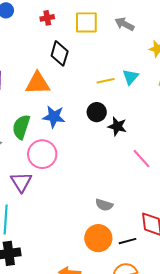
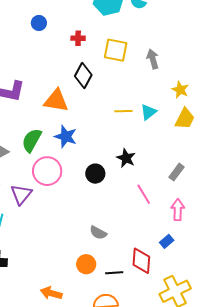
gray arrow: (125, 24) -> (153, 59), turned 36
black circle: (97, 112) -> (95, 174), moved
orange circle: (98, 238) -> (86, 264), size x0.7

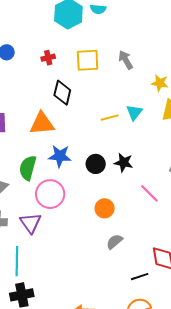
black circle: (95, 174) -> (96, 164), moved
gray semicircle: (98, 233) -> (114, 242), turned 126
orange circle: (86, 264) -> (105, 208), moved

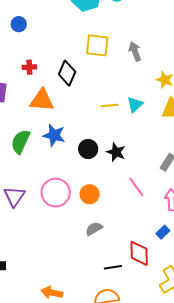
red cross: (48, 58) -> (29, 67), moved
pink circle: (50, 194) -> (56, 193), moved

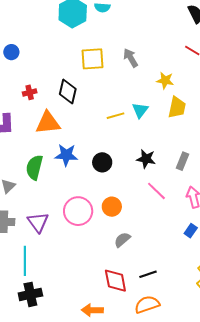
black star: (116, 152) -> (146, 159), moved
red diamond: (139, 253) -> (115, 281), moved

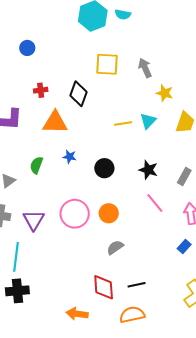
yellow star: (165, 80) -> (165, 93), moved
blue star: (66, 155) -> (70, 157), size x0.6
green semicircle: (34, 167) -> (36, 165), size x0.7

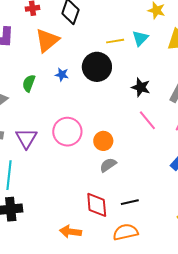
orange triangle: (55, 122) -> (47, 40), turned -40
black circle: (104, 168) -> (97, 67), moved, size x1.5
orange circle: (109, 213) -> (103, 141), moved

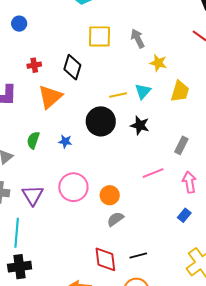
blue star: (62, 75) -> (65, 141), moved
black star: (141, 87) -> (140, 125), moved
pink line: (147, 120) -> (153, 173), turned -70

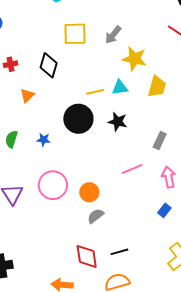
gray arrow: (138, 38) -> (113, 35), turned -114
yellow star: (158, 63) -> (134, 59), size x1.4
cyan triangle: (143, 91) -> (120, 88), turned 42
orange triangle: (50, 97) -> (27, 95), size x0.6

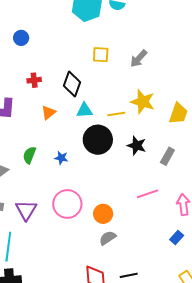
yellow square: (75, 34) -> (101, 55), size x0.7
yellow star: (134, 59) -> (143, 102), moved
cyan triangle: (120, 88) -> (84, 110), moved
gray rectangle: (160, 141) -> (167, 156), moved

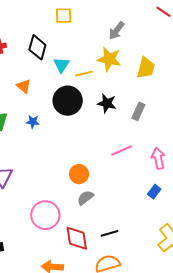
gray arrow: (139, 59) -> (117, 31), moved
cyan triangle: (84, 110) -> (61, 65), moved, turned -48
orange triangle: (48, 113) -> (24, 86), moved, turned -35
pink circle: (67, 204) -> (45, 215), moved

